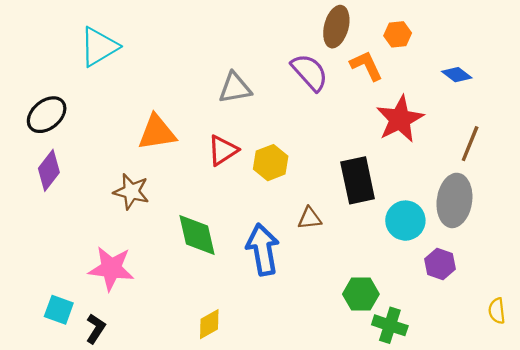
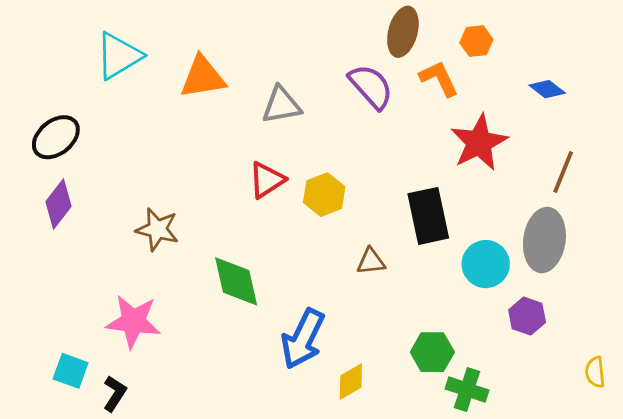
orange triangle: (157, 132) -> (203, 77), moved
blue arrow: (263, 250) -> (303, 339), moved, turned -144
yellow diamond: (209, 324) -> (351, 382), moved

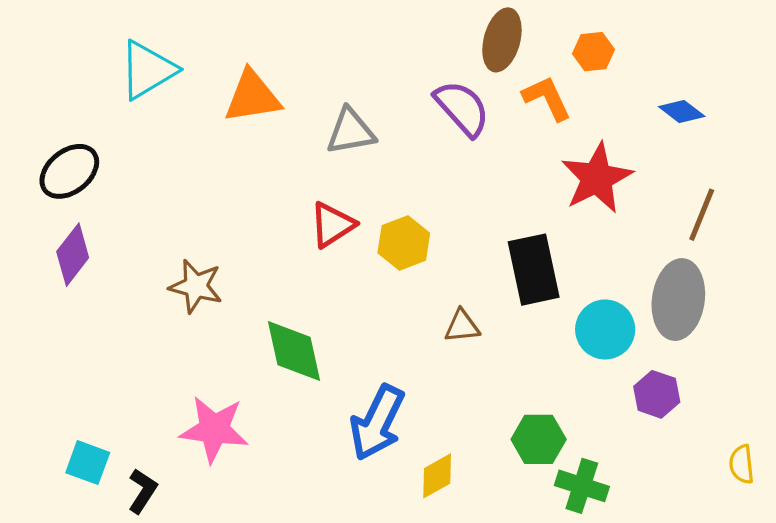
pink star: (133, 321) -> (214, 429), moved

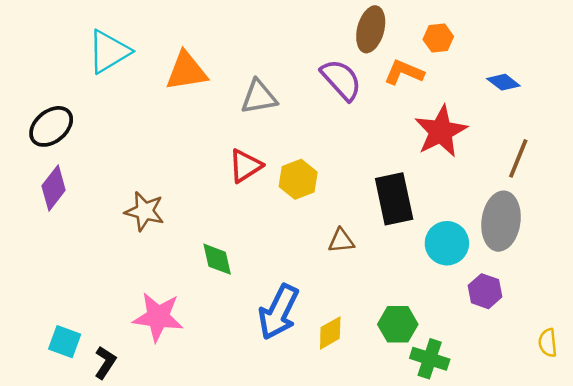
orange L-shape: (547, 98) -> (404, 72), turned -42
green diamond: (294, 351) -> (217, 259), size x0.7
yellow diamond: (437, 476) -> (330, 333), moved

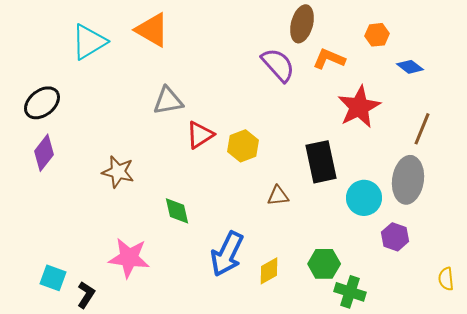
orange hexagon: (438, 38) -> (377, 35), moved
orange triangle: (186, 71) -> (152, 30), moved, turned 39
gray triangle: (259, 97) -> (168, 101), moved

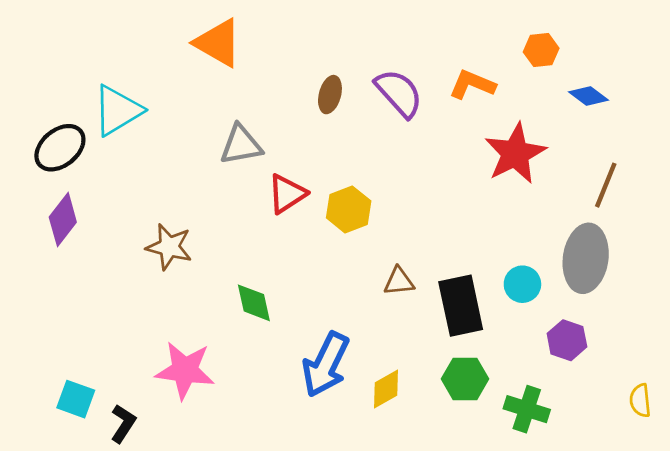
brown ellipse: (302, 24) -> (330, 95), moved, size x0.7
cyan triangle: (89, 42) -> (117, 110), moved
black rectangle: (321, 162) -> (461, 306), moved
cyan circle: (364, 198) -> (522, 284), size x0.7
green cross: (350, 292) -> (527, 409), moved

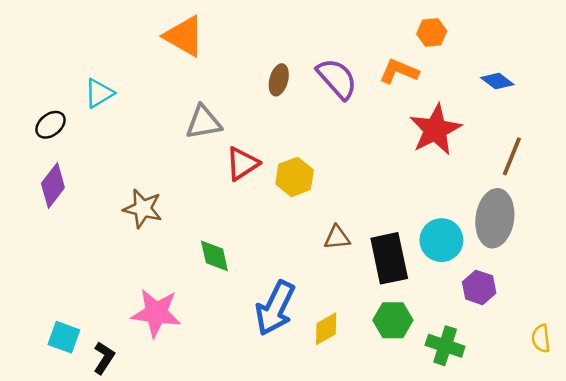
orange hexagon: (541, 50) -> (432, 32), moved
cyan triangle: (117, 110) -> (99, 93), size x0.7
black ellipse: (60, 148) -> (51, 125), size x0.7
cyan circle: (522, 284) -> (441, 240), size x1.4

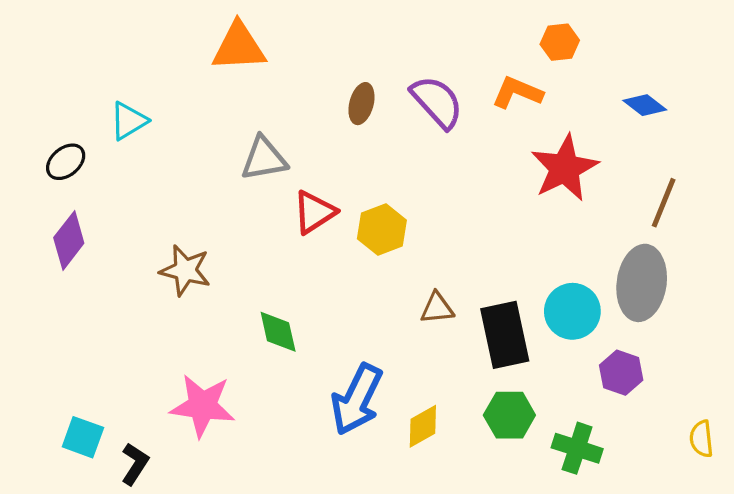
orange triangle: (184, 36) -> (239, 47), turned -33

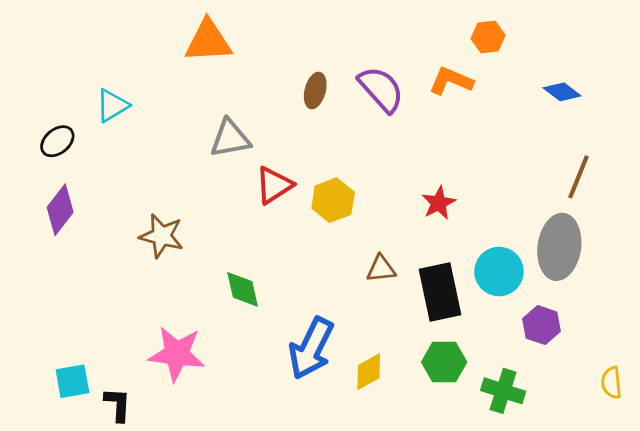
red star: (565, 168) -> (439, 203), moved, size x0.6
cyan square: (83, 437) -> (72, 381), turned -30
black L-shape: (135, 464) -> (118, 405), turned -30

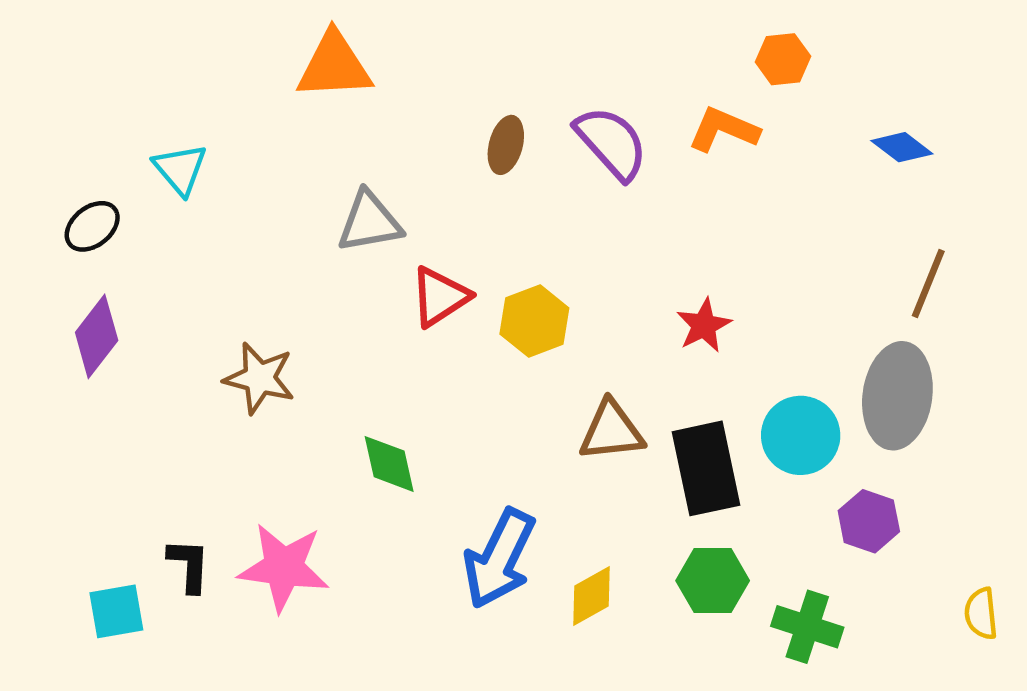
cyan triangle: (112, 106) -> (180, 169), turned -39
brown triangle: (381, 269) -> (611, 431), size x1.4
black L-shape: (118, 405) -> (189, 565), moved

